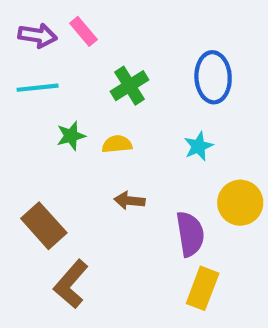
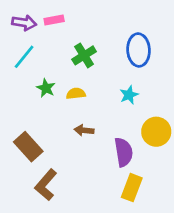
pink rectangle: (83, 31) -> (54, 20), turned -60
cyan line: (38, 88) -> (24, 57), turned -45
green star: (71, 136) -> (46, 88), turned -30

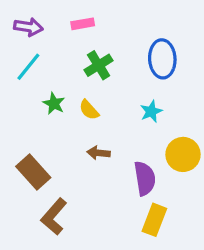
pink rectangle: (54, 20) -> (83, 24), moved
yellow semicircle: (76, 94) -> (89, 110), turned -126

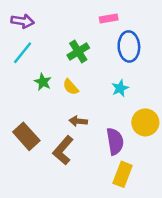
pink rectangle: (83, 24) -> (109, 19), moved
brown L-shape: (54, 217) -> (63, 150), moved

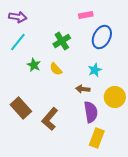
blue ellipse: (129, 46) -> (102, 37), turned 30
brown arrow: (78, 121) -> (83, 89), moved

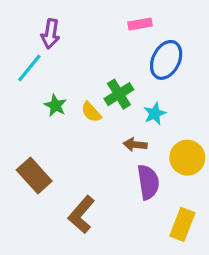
purple arrow: (18, 17) -> (50, 34), moved, turned 90
green cross: (62, 41) -> (119, 94), moved
brown L-shape: (50, 119) -> (81, 215), moved
yellow rectangle: (97, 138) -> (182, 224), moved

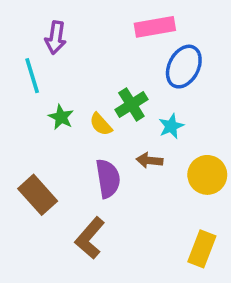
pink rectangle: (140, 24) -> (155, 27), size x1.5
cyan line: (29, 68) -> (32, 76), turned -56
purple semicircle: (148, 182) -> (108, 179), moved

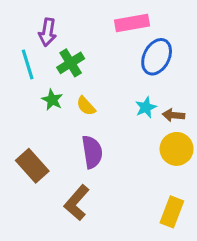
green cross: (131, 104) -> (71, 63), moved
brown arrow: (149, 160) -> (173, 115), moved

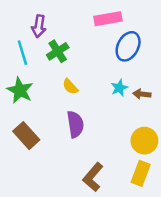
green star: (52, 100) -> (20, 90), moved, size x1.5
yellow circle: (177, 149) -> (144, 141), moved
brown L-shape: (77, 203) -> (93, 177), moved

